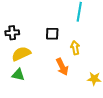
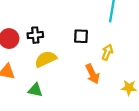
yellow arrow: (75, 48) -> (107, 52), turned 32
green triangle: (18, 75) -> (35, 90), moved

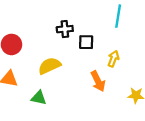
black cross: (35, 35) -> (65, 29), moved

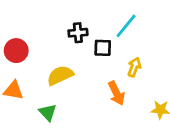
cyan line: (118, 16) -> (126, 26), moved, turned 30
green triangle: (39, 98) -> (48, 112), turned 35

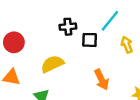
yellow arrow: (134, 67) -> (127, 45), moved, turned -42

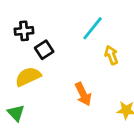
black cross: (68, 27) -> (24, 31), moved
black square: (90, 40) -> (44, 50), moved, turned -35

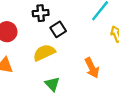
green triangle: (16, 113) -> (52, 84), moved

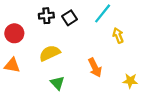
black square: (58, 29) -> (70, 18), moved

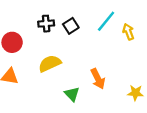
yellow arrow: (118, 36) -> (128, 32), moved
green triangle: (57, 83) -> (72, 94), moved

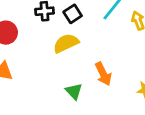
yellow semicircle: (50, 63) -> (66, 43), moved

